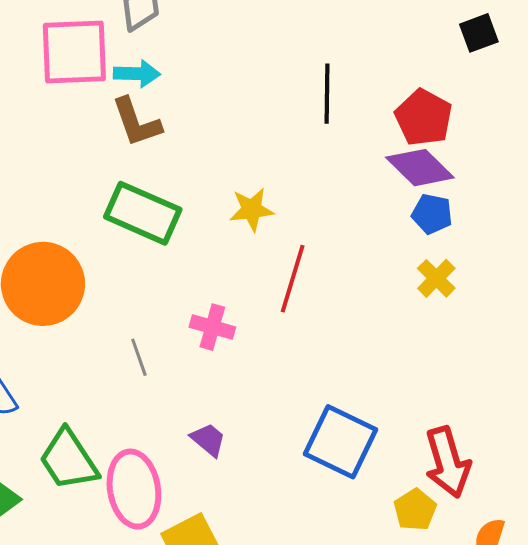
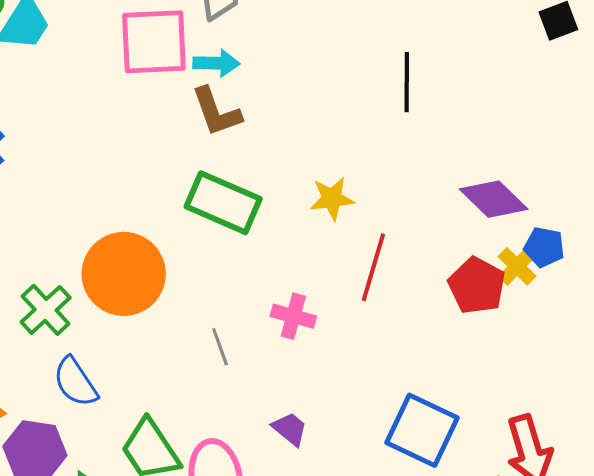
red pentagon: (423, 118) -> (477, 286), moved
purple diamond: (420, 168) -> (494, 199), moved
blue pentagon: (432, 214) -> (544, 247), moved

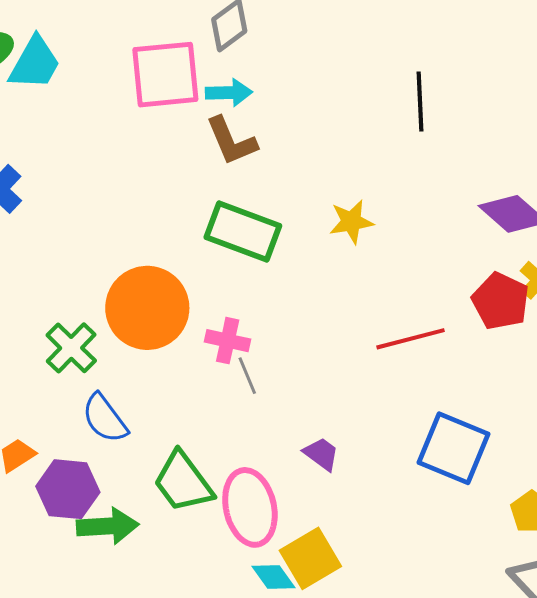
red line: (373, 267) -> (411, 339), moved, turned 62
pink cross: (293, 316) -> (228, 341), moved

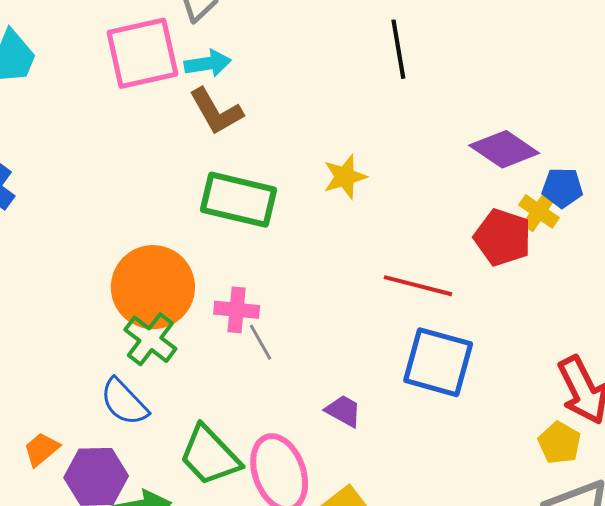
red line: (411, 339) -> (418, 286), turned 36
green cross: (71, 348) -> (150, 339), moved
blue square: (453, 448) -> (438, 362), moved

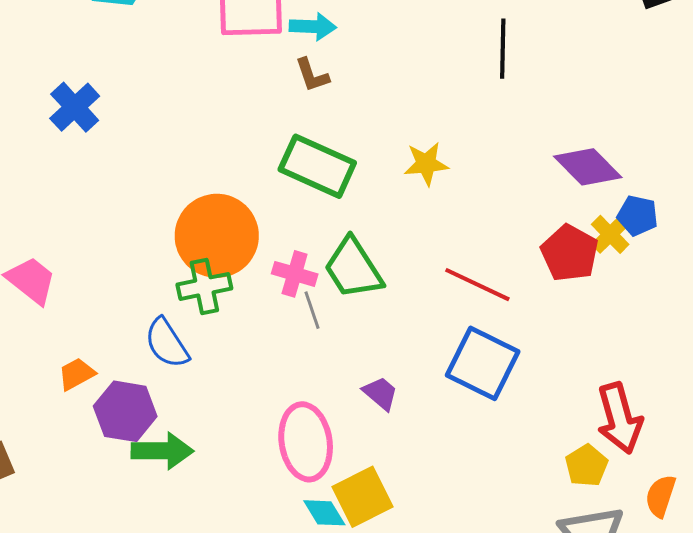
brown L-shape: (216, 111) -> (312, 75), size x0.7
green cross: (150, 339) -> (204, 286), turned 30
green trapezoid: (210, 456) -> (353, 268), moved

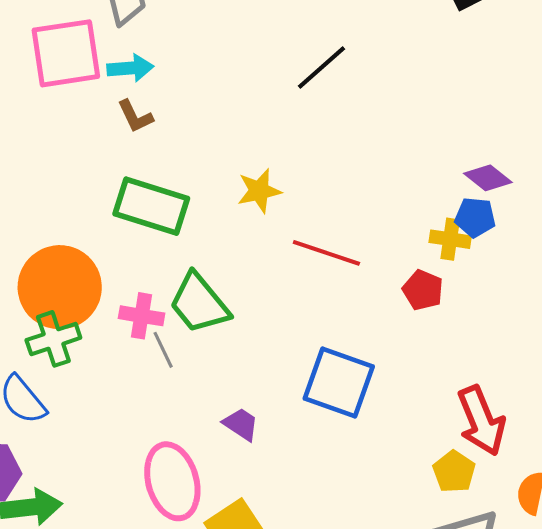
black line: (503, 49) -> (322, 67), turned 54
purple diamond: (588, 167) -> (488, 178), moved, size x0.7
yellow cross: (610, 234) -> (450, 239), turned -30
red pentagon: (570, 253) -> (423, 290), moved, size x0.7
red line: (477, 285) -> (326, 253), moved

